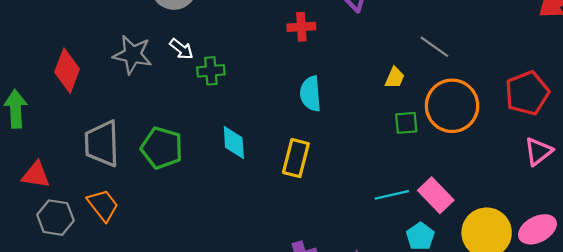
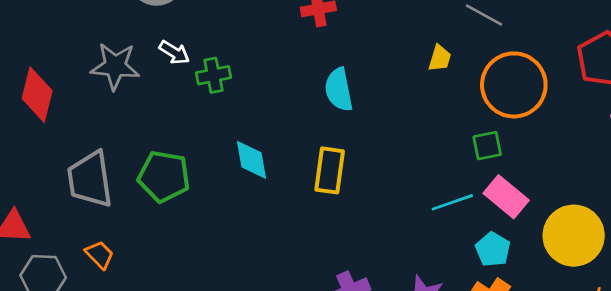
green square: (406, 123) -> (487, 146), moved
orange trapezoid: (103, 205) -> (100, 255), size x0.7

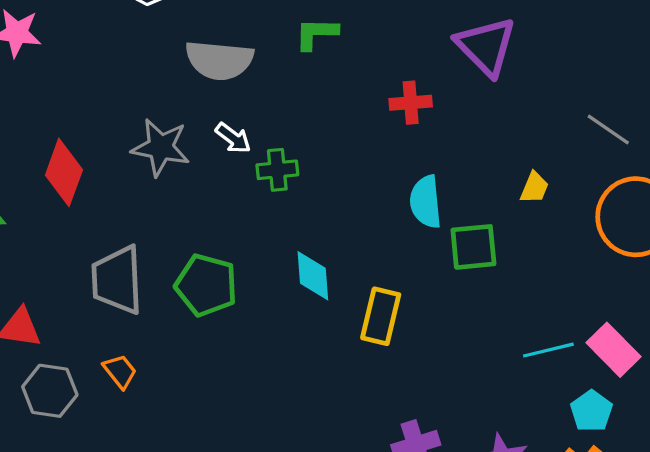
yellow trapezoid: (440, 58) -> (534, 188), moved
green square: (487, 146) -> (473, 247), moved, size x1.4
yellow rectangle: (330, 170) -> (381, 316), moved

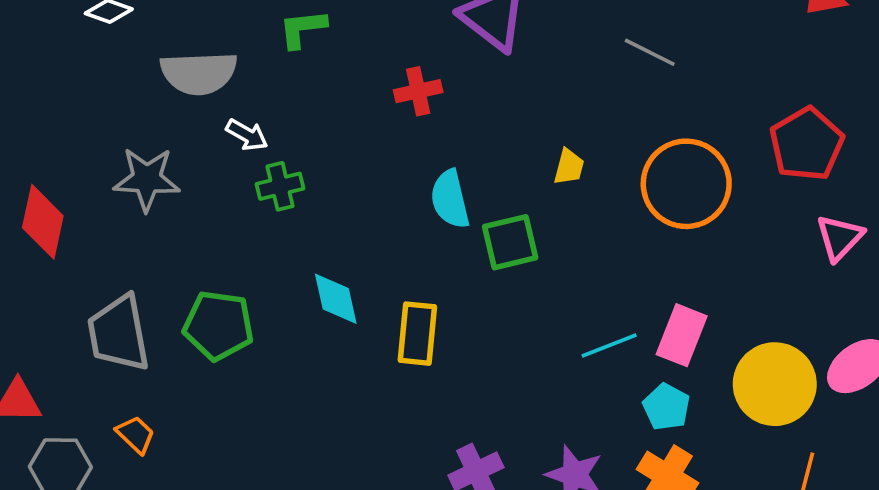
gray line: (608, 129) -> (650, 52), moved
white arrow: (233, 138) -> (247, 135), moved
pink rectangle: (613, 350) -> (682, 335), turned 74

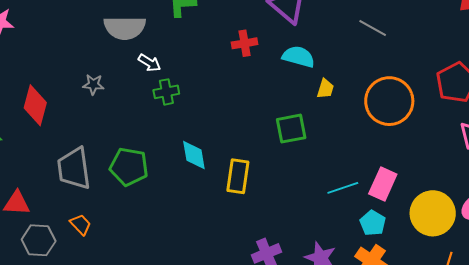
gray star: (147, 179) -> (93, 85), size x0.6
cyan semicircle: (450, 199) -> (298, 57), moved, turned 116

